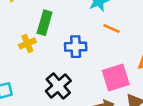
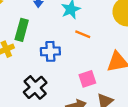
pink square: (116, 78) -> (87, 79), size x0.7

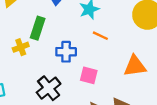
pink square: (87, 79) -> (89, 75), moved, turned 30

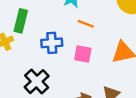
pink square: (89, 75) -> (83, 54), moved

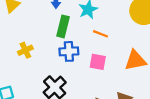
green rectangle: (21, 21) -> (63, 26), moved

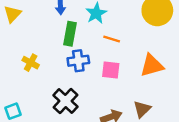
yellow cross: (25, 50) -> (31, 63), turned -32

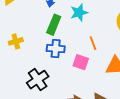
orange line: (112, 39) -> (93, 43), moved, turned 40
yellow cross: (31, 63) -> (16, 41), turned 32

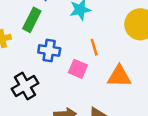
green rectangle: (54, 25) -> (32, 20), moved

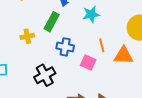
orange triangle: (119, 76) -> (123, 56), moved

